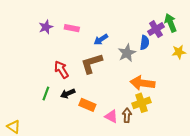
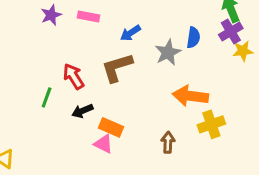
purple cross: (156, 29) -> (231, 31), moved
green line: (46, 94) -> (47, 97), moved
yellow cross: (141, 103) -> (211, 124), moved
pink triangle: (111, 116) -> (103, 144), moved

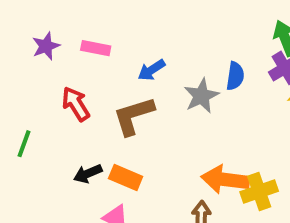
red arrow: (74, 76) -> (76, 104), moved
orange arrow: (190, 96) -> (225, 180), moved
green line: (47, 97) -> (24, 144), moved
orange rectangle: (111, 127) -> (126, 178), moved

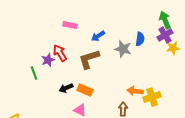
purple star: (46, 46) -> (48, 60), moved
gray star: (201, 96) -> (123, 49), turned -30
green line: (24, 144) -> (34, 73), turned -40
orange arrow: (225, 180) -> (135, 91), size x0.7

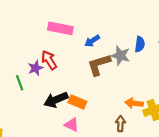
pink rectangle: (70, 25) -> (60, 28), size x1.5
brown L-shape: (89, 59) -> (99, 65), moved
black arrow: (66, 88) -> (56, 100), size x1.5

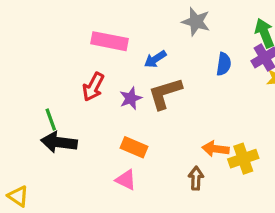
gray star: (120, 56) -> (196, 22), moved
red arrow: (49, 60) -> (93, 87), turned -120
purple star: (35, 68) -> (131, 98), moved
black arrow: (56, 100) -> (59, 142), moved, turned 30

